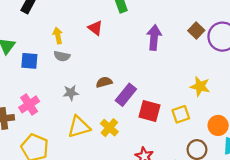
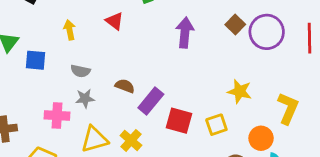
gray semicircle: (62, 56) -> (80, 71), moved
brown semicircle: (104, 82) -> (125, 86), turned 35
pink cross: (29, 104) -> (57, 116), moved, turned 36

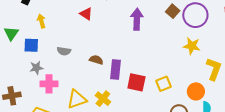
yellow arrow: (70, 30) -> (41, 21), moved
yellow star: (240, 91) -> (192, 46), moved
gray star: (85, 98) -> (36, 68), moved
purple rectangle: (151, 101) -> (115, 70), turned -30

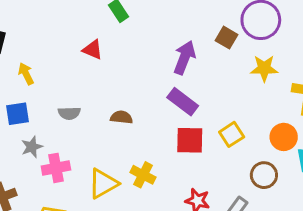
brown square: (173, 11) -> (226, 38), moved
purple arrow: (137, 19) -> (185, 58), moved, turned 30
purple rectangle: (115, 70) -> (183, 102), moved, turned -48

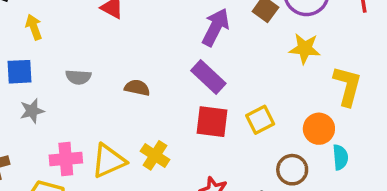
pink cross: (56, 168) -> (66, 159), moved

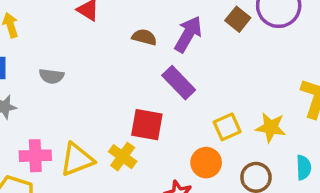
yellow star: (305, 49) -> (271, 127), moved
brown semicircle: (137, 88) -> (144, 37), moved
red square: (212, 122) -> (147, 125), moved
orange circle: (319, 129) -> (206, 163), moved

